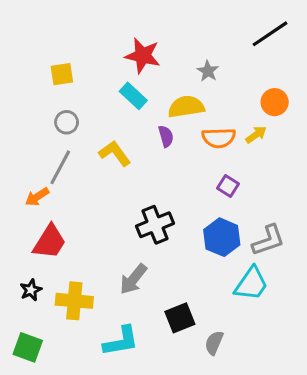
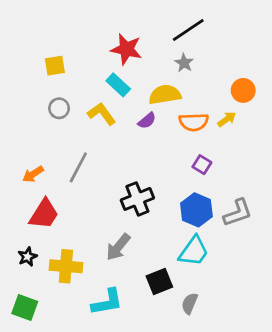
black line: (270, 34) -> (188, 30), moved
purple semicircle: (166, 136) -> (147, 121), turned 66
yellow L-shape: (115, 153) -> (102, 114), moved
gray line: (60, 167) -> (78, 167), moved
cyan trapezoid: (251, 284) -> (194, 251), moved

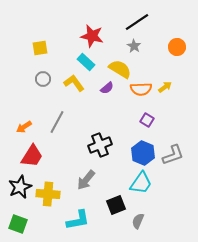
orange circle: (243, 90) -> (177, 47), moved
yellow semicircle: (165, 95) -> (120, 69), turned 40
black star: (27, 257) -> (20, 187), size x1.6

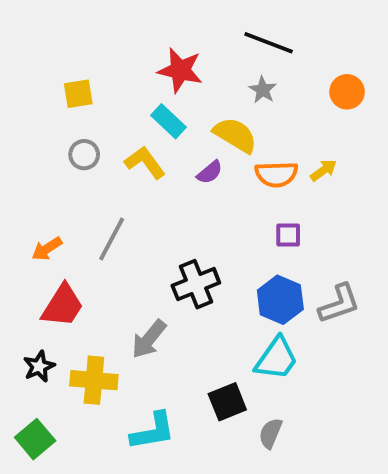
black line: (137, 22) -> (269, 43), turned 55
purple square: (147, 120) -> (288, 235), turned -32
gray arrow: (86, 180) -> (149, 339), moved
black star: (20, 187) -> (39, 366), size x0.7
green square: (18, 224) -> (35, 439), turned 30

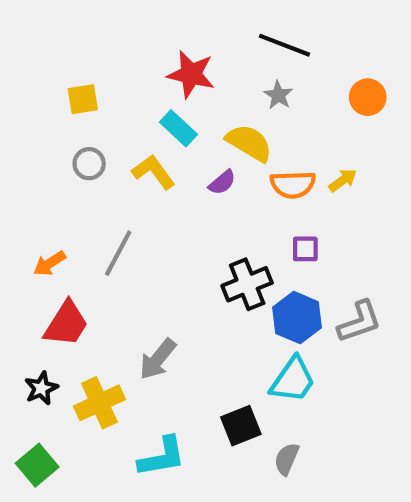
black cross: (196, 284) -> (247, 284), moved
yellow cross: (94, 380) -> (99, 403), turned -30

